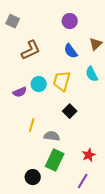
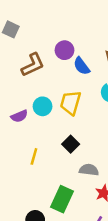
purple circle: (70, 21) -> (64, 50), moved
black square: (70, 111) -> (71, 144), moved
gray semicircle: (52, 136) -> (89, 170), moved

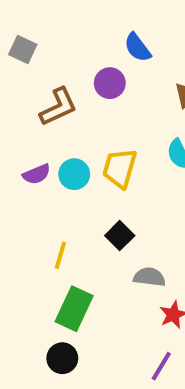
blue semicircle: (82, 66) -> (138, 47), moved
purple semicircle: (19, 116) -> (37, 174), moved
green rectangle: (62, 199) -> (74, 309), moved

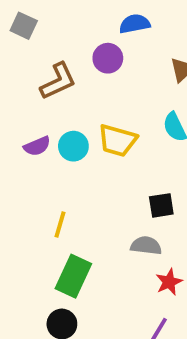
blue semicircle: (138, 47) -> (135, 24), turned 116
yellow trapezoid: (120, 168) -> (117, 140), turned -90
black square: (120, 236) -> (161, 205), moved, turned 36

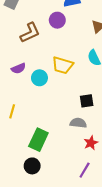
cyan circle: (73, 146) -> (39, 78), moved
yellow line: (60, 225) -> (12, 111), moved

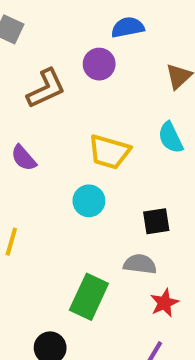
purple semicircle: (18, 68) -> (24, 158), turned 72
cyan circle: (39, 78) -> (89, 201), moved
green rectangle: (38, 140) -> (89, 297), moved

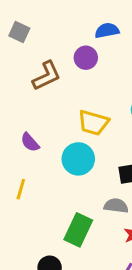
purple semicircle: (24, 158) -> (30, 142), moved
cyan circle: (89, 201) -> (78, 159), size x1.4

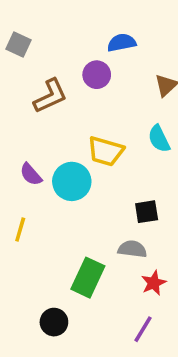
cyan circle: (78, 159) -> (72, 181), moved

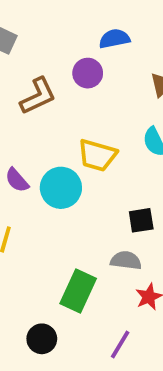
purple line: (143, 329) -> (120, 345), moved

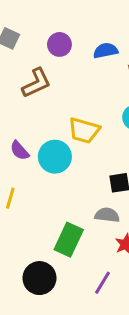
blue semicircle: (114, 39) -> (106, 51), moved
purple circle: (88, 73) -> (59, 44), moved
black circle: (42, 339) -> (39, 278), size x1.4

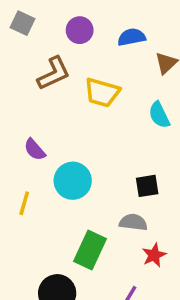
yellow trapezoid: (84, 131) -> (102, 92), moved
cyan circle: (55, 157) -> (73, 181), moved

